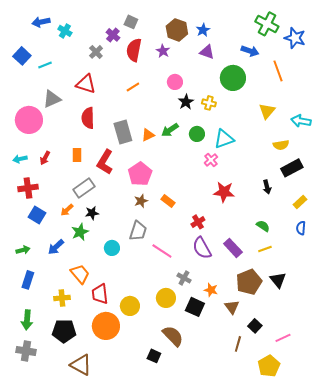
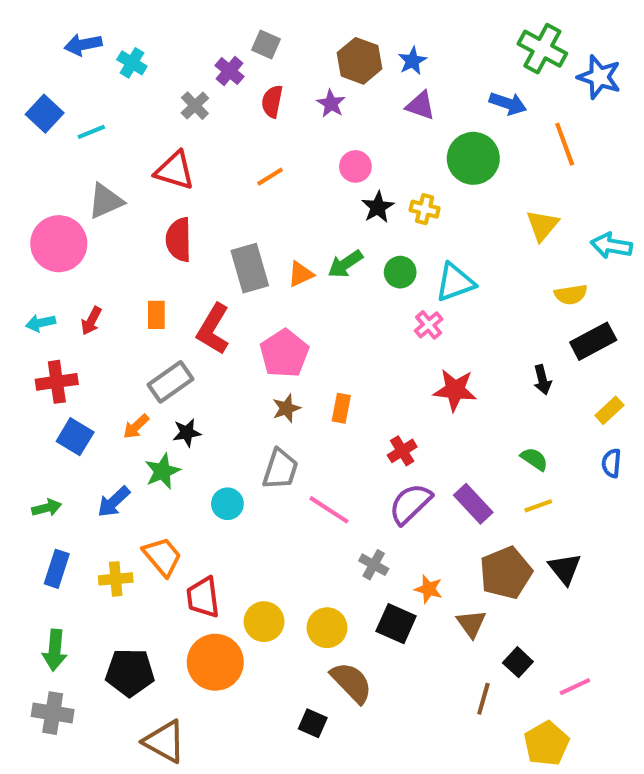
red semicircle: (134, 50) -> (272, 101), size x0.7
orange rectangle: (168, 201) -> (341, 408), turned 64
purple semicircle: (202, 248) -> (410, 504), turned 75
yellow cross: (62, 298) -> (116, 579), moved
yellow circle: (166, 298) -> (327, 628), moved

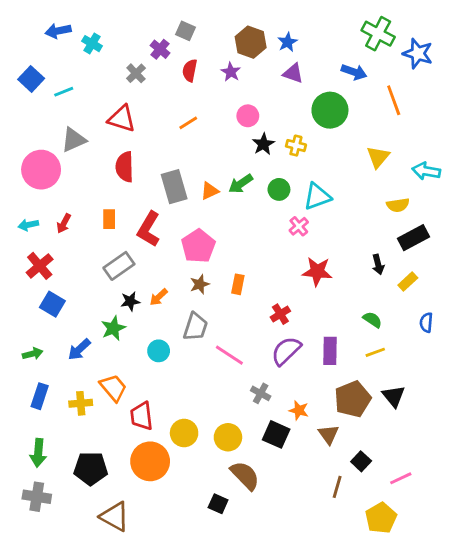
red cross: (57, 382) -> (40, 266), turned -32
yellow rectangle: (609, 410) -> (408, 281), moved
orange arrow: (136, 427) -> (159, 297), moved
purple rectangle: (473, 504) -> (330, 351), turned 44

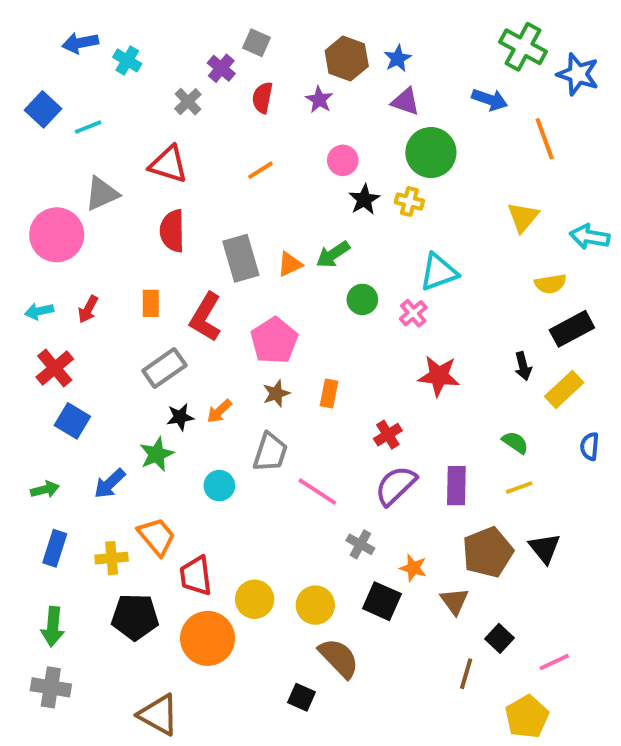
green circle: (330, 110) -> (431, 153), moved
green circle: (279, 189) -> (362, 299), moved
yellow rectangle: (408, 281) -> (564, 390), size x1.4
black pentagon: (91, 468) -> (135, 617), moved

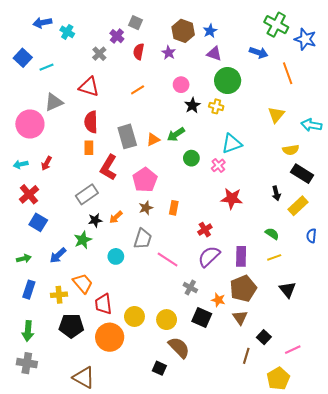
orange rectangle: (151, 303) -> (89, 148), moved
black rectangle: (572, 329) -> (302, 174), turned 60
brown pentagon: (488, 552) -> (243, 289), moved

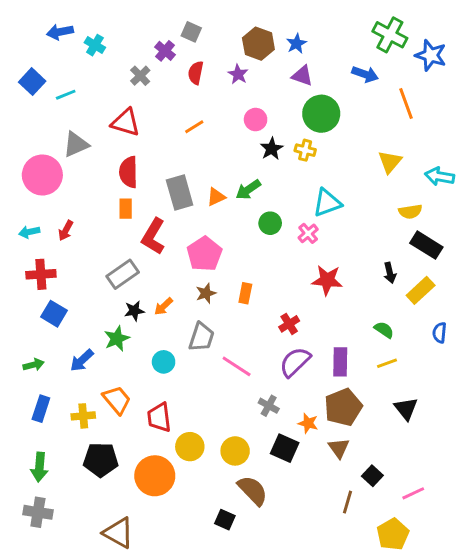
red cross: (29, 194) -> (41, 274), turned 36
red trapezoid: (103, 304) -> (159, 417), moved

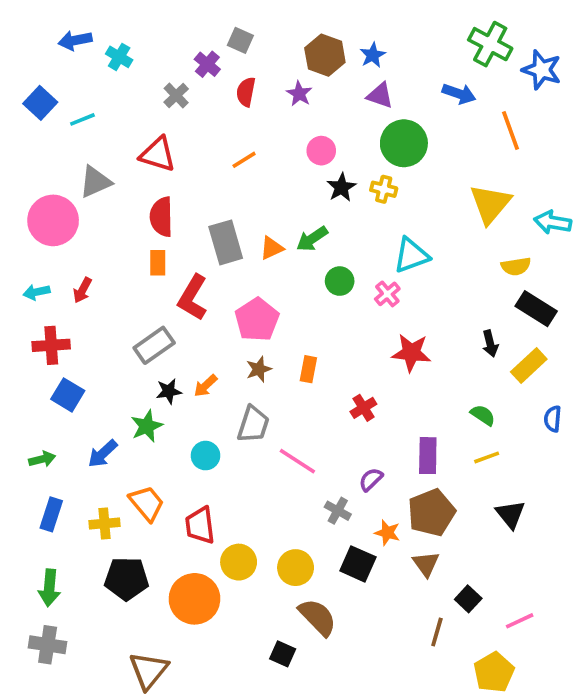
yellow triangle: (390, 162) -> (490, 204), size x1.4
purple semicircle: (295, 362) -> (371, 479), moved, size x0.6
brown triangle: (118, 533) -> (149, 670), turned 40

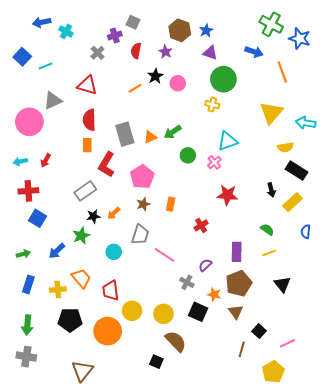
purple cross: (207, 64) -> (115, 35), turned 32
black star: (341, 187) -> (155, 76), moved

